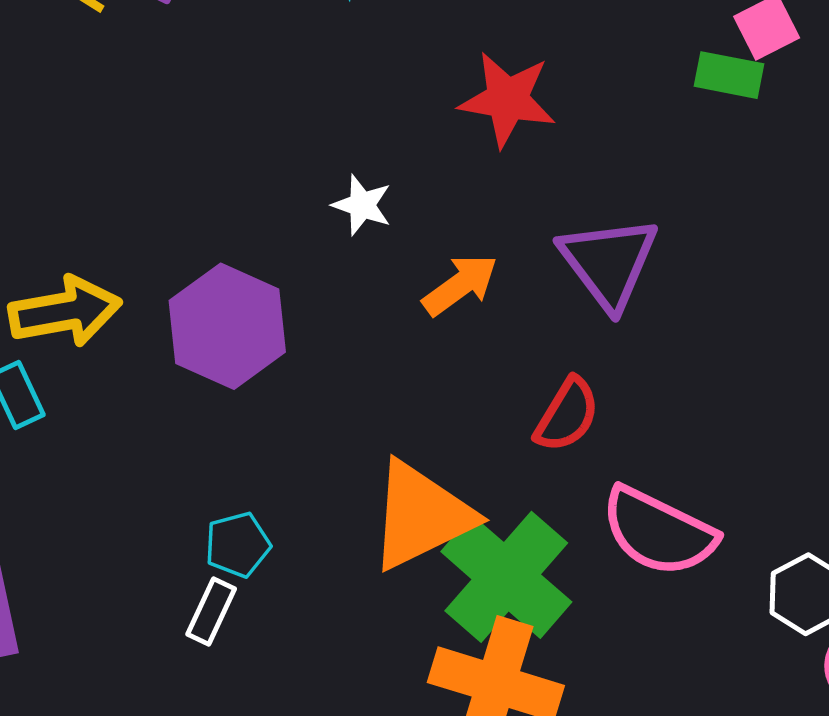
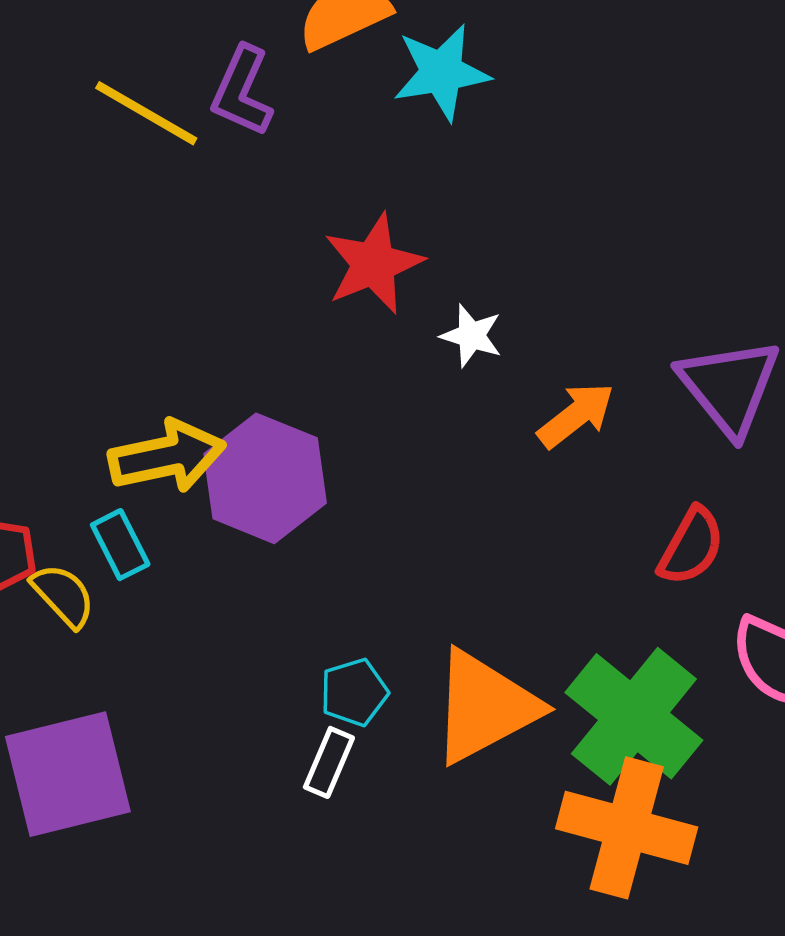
red star: (507, 99) -> (374, 264), moved, turned -30
purple hexagon: (227, 326) -> (265, 478), moved
orange triangle: (421, 516) -> (485, 707), moved

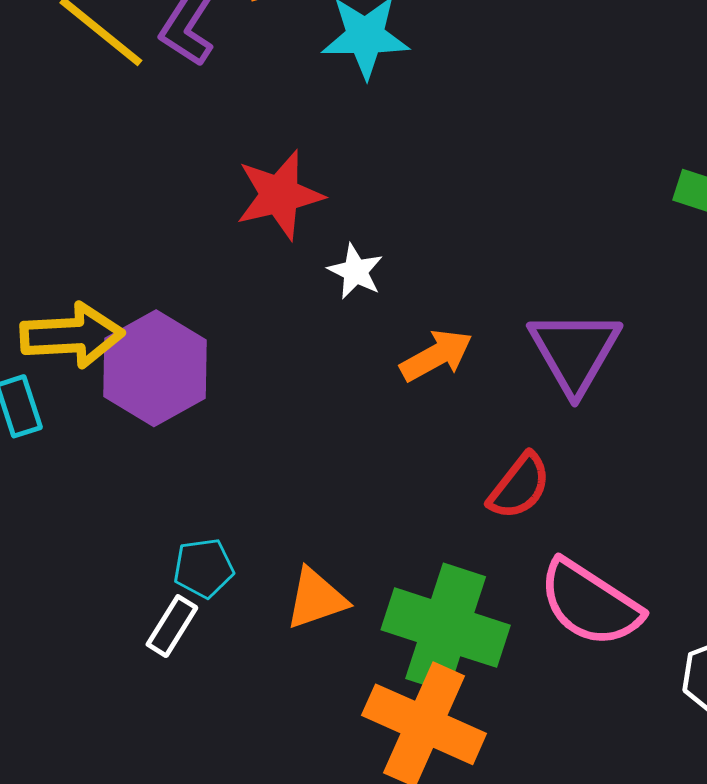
orange triangle: (485, 707) -> (316, 599), size x0.6
green cross: (634, 716) -> (446, 628), turned -30

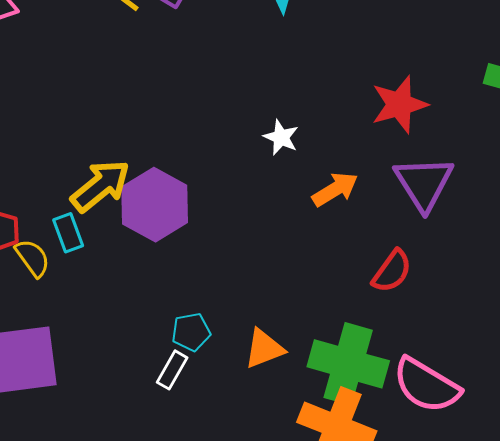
red star: (280, 195) -> (399, 104), moved
yellow arrow: (72, 335) -> (100, 186), turned -34
pink semicircle: (590, 603) -> (427, 385), moved

